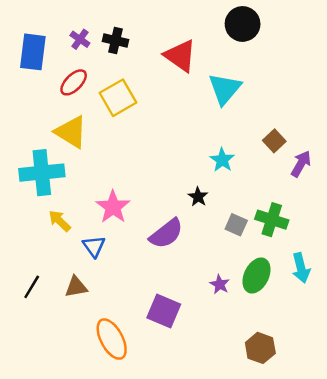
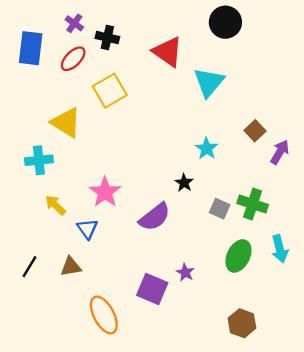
purple cross: (80, 39) -> (74, 23), moved
red ellipse: (74, 82) -> (73, 59), moved
cyan cross: (42, 173) -> (39, 160), size x0.7
purple star: (220, 284) -> (185, 272), moved

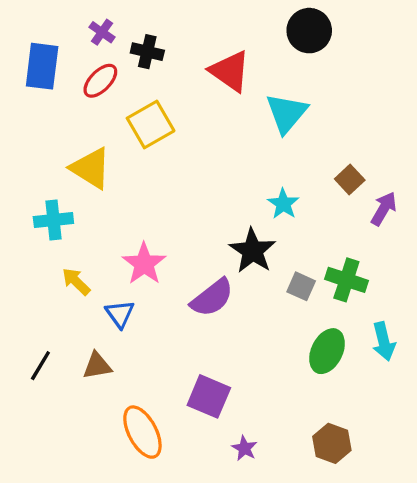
black star: (184, 183) -> (253, 251), size x1.8
purple star: (185, 272) -> (244, 448), moved

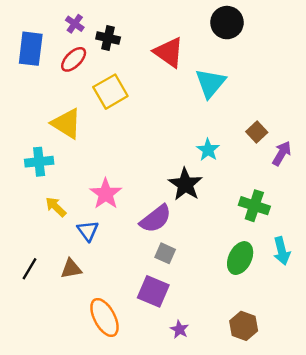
gray square: (301, 286) -> (165, 253), moved

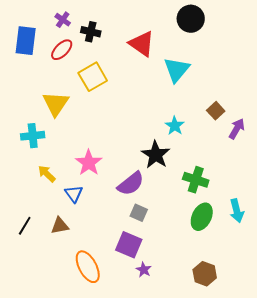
yellow triangle: (66, 124) -> (56, 104), turned 32
green cross: (254, 206) -> (196, 180), moved
purple star: (179, 329) -> (144, 270), moved

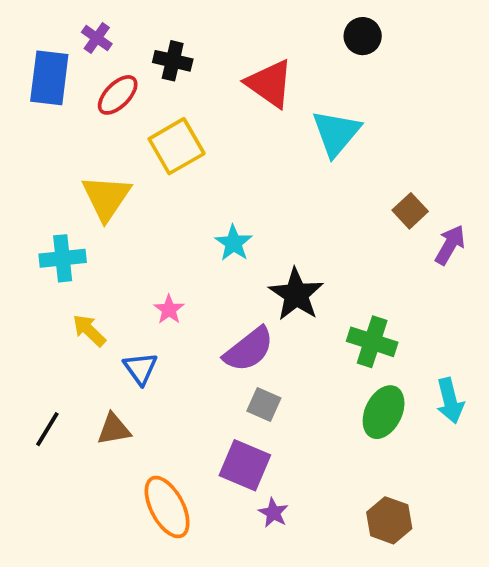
black circle: (191, 19) -> (363, 36), size x0.7
purple cross: (63, 20) -> (97, 38), moved
cyan star: (175, 126) -> (234, 243), moved
pink star: (89, 163) -> (169, 310), size x0.6

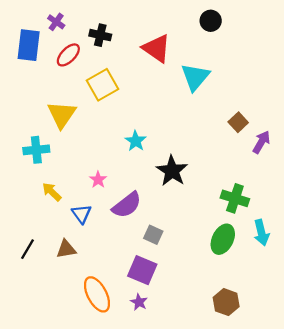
green cross: (372, 342) -> (235, 198), moved
purple semicircle: (249, 349) -> (127, 205), moved
purple star: (273, 513) -> (139, 302), moved

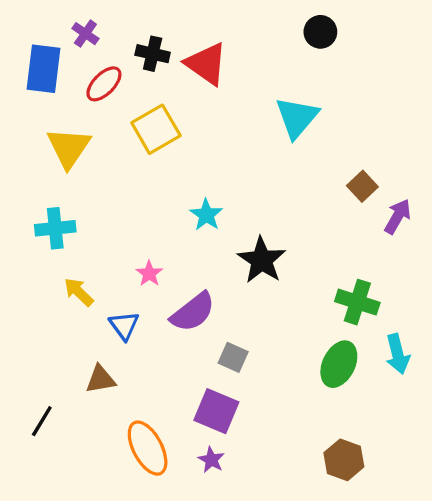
red triangle: (157, 48) -> (206, 64), moved
yellow triangle: (62, 115) -> (69, 148), moved
black line: (27, 249) -> (42, 421), moved

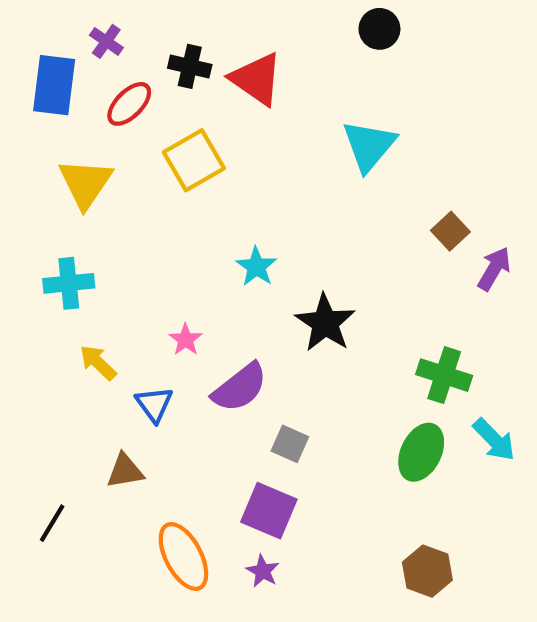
black circle: (320, 32) -> (379, 29), moved
cyan arrow: (398, 354) -> (494, 440), turned -30

